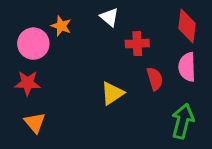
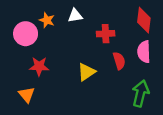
white triangle: (109, 17) -> (75, 16), moved, turned -49
red star: (27, 83) -> (39, 66), moved

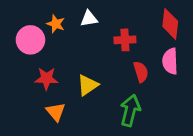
yellow triangle: (86, 72) -> (88, 85), moved
green arrow: (141, 93) -> (130, 110), moved
orange triangle: (27, 95) -> (56, 112), moved

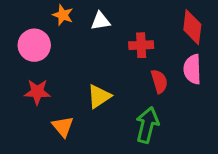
orange star: (56, 24) -> (63, 15), moved
red star: (46, 78) -> (37, 92), moved

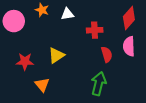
red diamond: (192, 27) -> (129, 18), turned 35
pink circle: (34, 45) -> (14, 21), moved
yellow triangle: (99, 96) -> (56, 55), moved

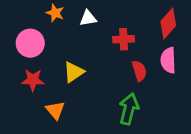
pink circle: (14, 21) -> (30, 43), moved

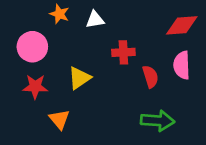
red diamond: (168, 23) -> (182, 25), turned 44
red cross: (124, 39) -> (123, 52), moved
green arrow: (129, 109) -> (158, 121), moved, turned 80

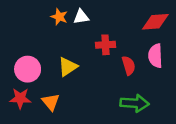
orange star: (59, 14) -> (59, 17), moved
pink circle: (32, 47) -> (28, 69), moved
red star: (35, 87) -> (20, 98), moved

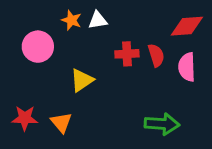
red semicircle: (129, 65) -> (156, 55), moved
pink circle: (28, 69) -> (38, 47), moved

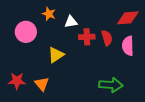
white triangle: (98, 20) -> (71, 22), moved

